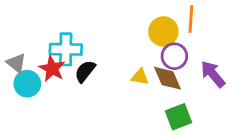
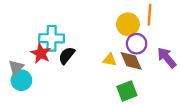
gray triangle: (16, 63) -> (16, 67), moved, turned 35
cyan circle: (27, 84) -> (21, 80), moved
green square: (178, 117) -> (127, 91), moved

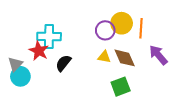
orange line: (149, 15) -> (141, 28), moved
purple circle: (137, 44) -> (105, 30), moved
black semicircle: (67, 56) -> (63, 63), moved

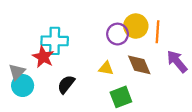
yellow triangle: (104, 57) -> (106, 68), moved
black semicircle: (63, 63) -> (66, 84), moved
green square: (121, 87) -> (121, 97), moved

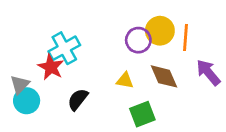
cyan cross: (55, 41) -> (64, 48), turned -30

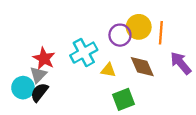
cyan cross: (64, 48) -> (84, 53), moved
gray triangle: (20, 85) -> (38, 75), moved
black semicircle: (78, 99) -> (39, 92), moved

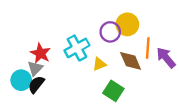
orange line: (161, 33) -> (148, 48), moved
yellow triangle: (108, 70) -> (99, 64), turned -32
green square: (123, 99) -> (113, 91), turned -36

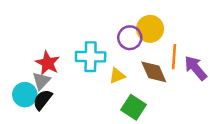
cyan cross: (77, 48) -> (91, 57), turned 30

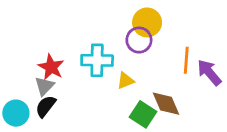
yellow circle: (150, 29) -> (147, 22), moved
brown diamond: (154, 72) -> (166, 104), moved
cyan circle: (25, 95) -> (16, 113), moved

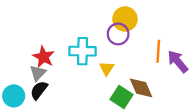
yellow triangle: (125, 81) -> (107, 68), turned -35

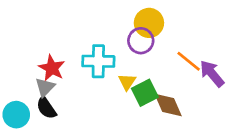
orange line: (158, 51) -> (189, 61), turned -55
black semicircle: (39, 90) -> (46, 108), turned -72
green square: (122, 97) -> (145, 93), moved, turned 30

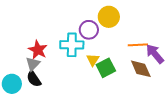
purple circle: (141, 41) -> (89, 30), moved
orange line: (189, 61) -> (138, 45), turned -42
brown diamond: (168, 105) -> (141, 69), moved

